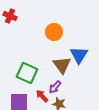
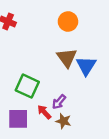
orange circle: (54, 32) -> (68, 22), moved
brown triangle: (62, 65) -> (67, 58), moved

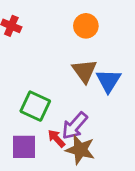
purple arrow: (59, 102) -> (75, 126), size x1.5
brown star: (63, 121) -> (80, 150), size x1.5

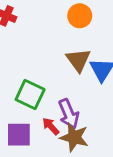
purple arrow: (75, 126) -> (69, 114), turned -64

